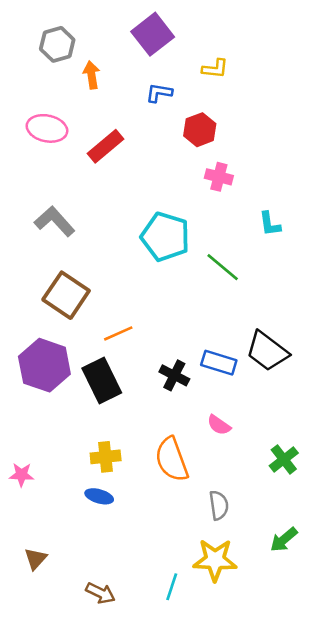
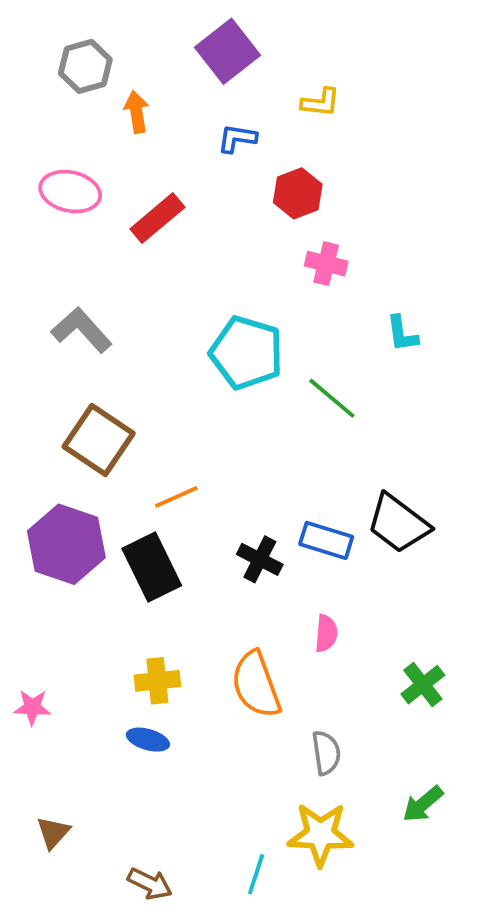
pink semicircle: (219, 425) -> (326, 633), turned -120

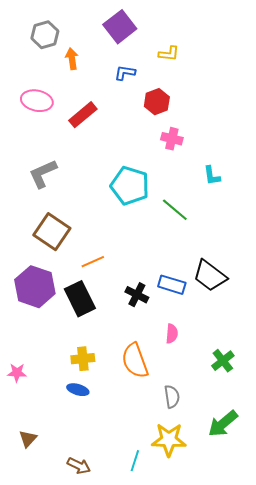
gray L-shape: (82, 330) -> (43, 174), turned -72
green arrow: (423, 804) -> (223, 424), size x1.4

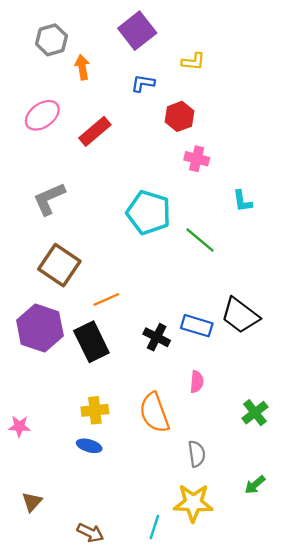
pink ellipse: (37, 101) -> (42, 115), turned -48
green arrow: (223, 424) -> (255, 485), size x0.6

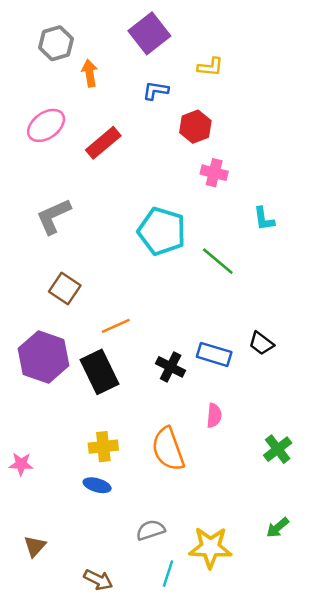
brown square: (59, 265) -> (65, 289), size x0.7
black trapezoid: (240, 315) -> (261, 343), size x0.6
gray semicircle: (197, 454) -> (151, 530), moved, turned -100

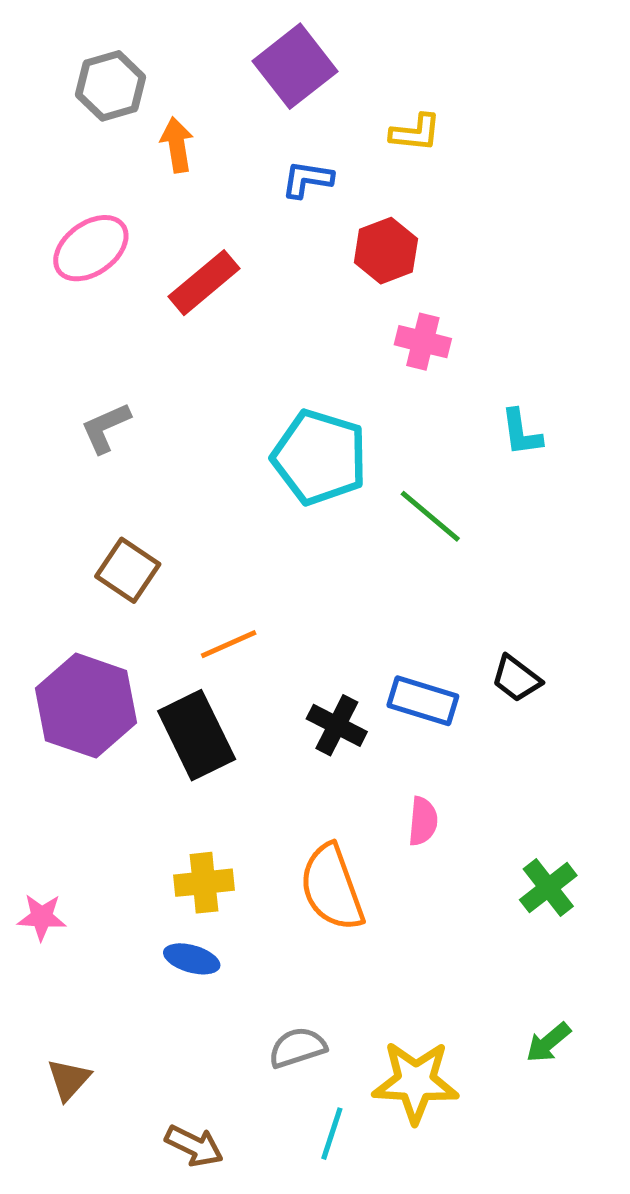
gray L-shape: (54, 216) -> (106, 428), size x0.7

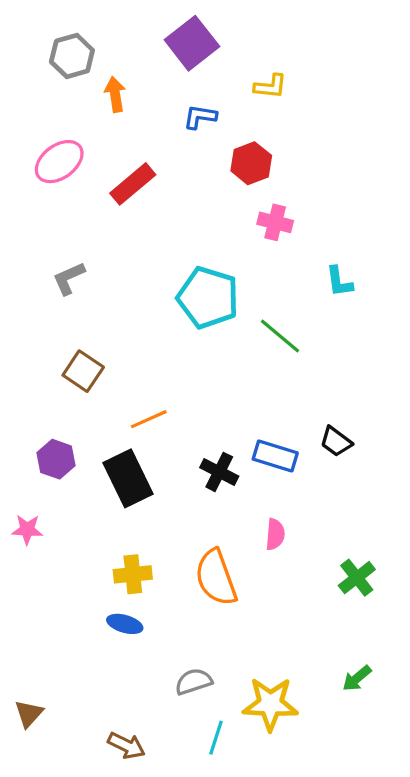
purple hexagon: (86, 706) -> (56, 459), size x0.6
pink star: (42, 917) -> (27, 530), moved
brown triangle: (69, 1079) -> (29, 714), moved

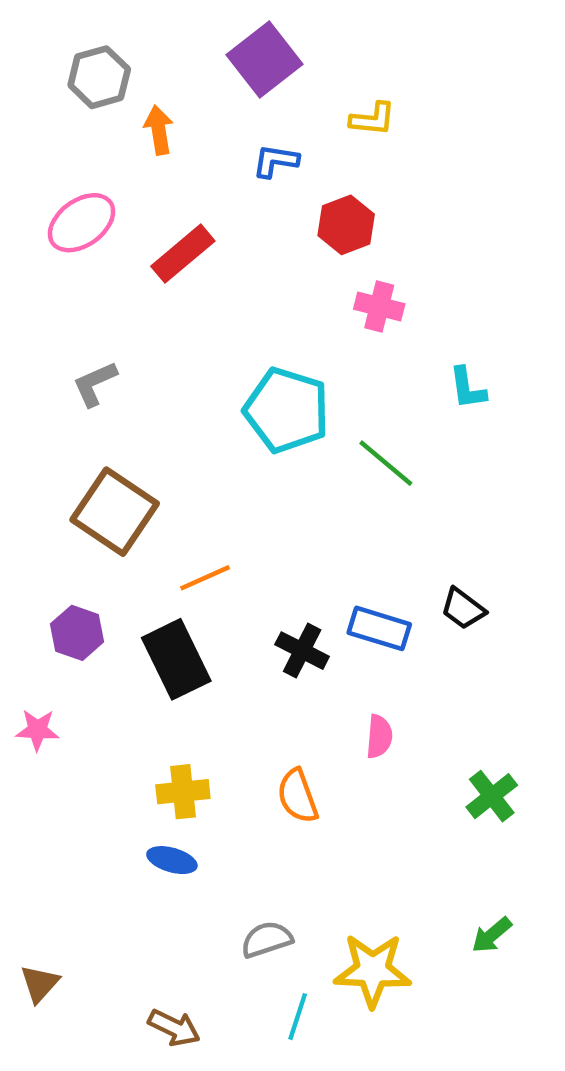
brown square: (83, 371) -> (115, 512), size x1.5
orange semicircle: (216, 578) -> (298, 796), size x0.7

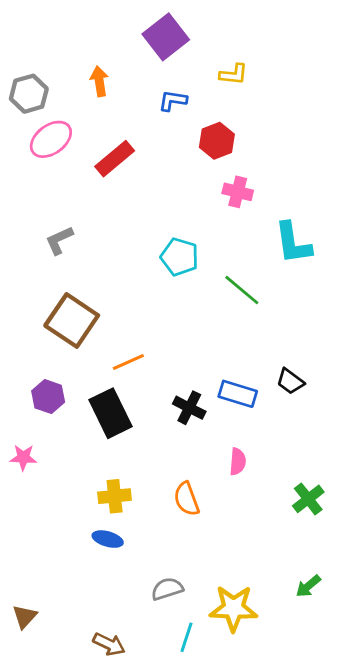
gray hexagon: (99, 77) -> (29, 94), moved
cyan L-shape: (467, 388) -> (293, 243), size x1.6
cyan pentagon: (287, 410) -> (180, 257), size x0.7

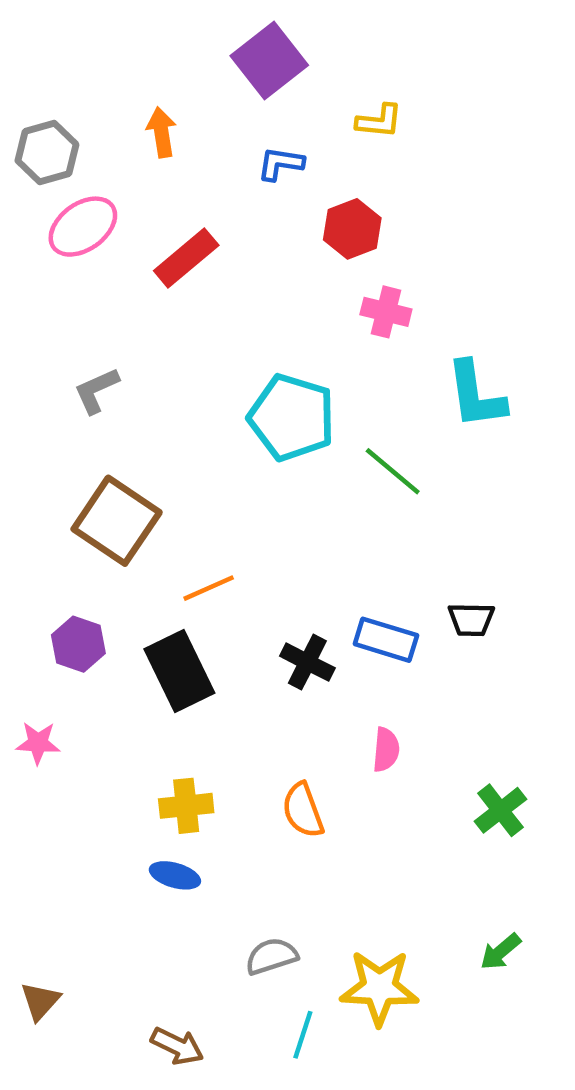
cyan pentagon: (180, 257) -> (292, 417), size x1.4
black trapezoid: (290, 381) -> (471, 619), turned -36

